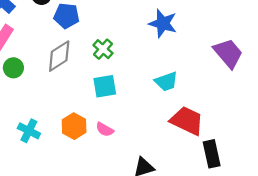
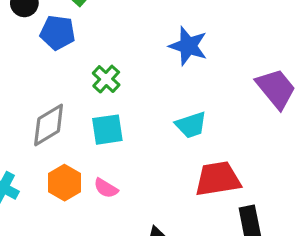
gray diamond: (59, 56) -> (49, 125), moved
red trapezoid: (187, 121) -> (218, 179), turned -36

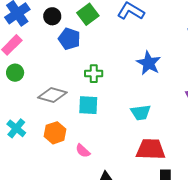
green cross: (106, 79) -> (94, 74), turned 36
gray diamond: (49, 125) -> (52, 95), turned 36
pink semicircle: (106, 188) -> (83, 151), moved

